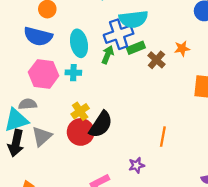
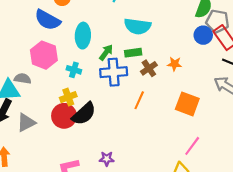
blue cross: (119, 34) -> (114, 72), moved
cyan cross: (73, 73) -> (74, 70), moved
gray triangle: (42, 136) -> (26, 122), moved
orange line: (163, 137) -> (139, 100), moved

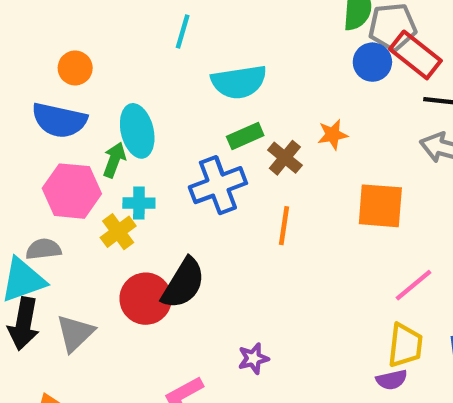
green arrow: (106, 52) -> (114, 160), moved
yellow cross: (68, 97) -> (118, 232), moved
pink line: (192, 146) -> (414, 285), turned 30

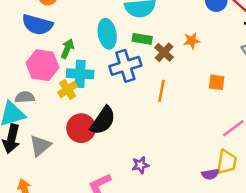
cyan ellipse: (137, 131) -> (107, 34), moved
green rectangle: (245, 136) -> (142, 39), turned 30
cyan cross: (139, 203) -> (80, 74), size x1.5
orange square: (380, 206) -> (217, 82), size x0.6
purple semicircle: (392, 380) -> (210, 174), moved

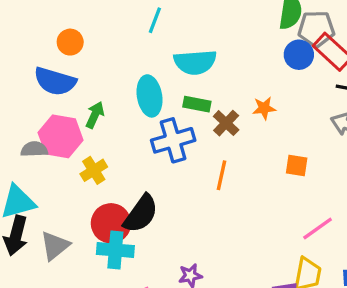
cyan cross: (80, 74) -> (115, 250), moved
gray semicircle: (25, 97) -> (34, 149), moved

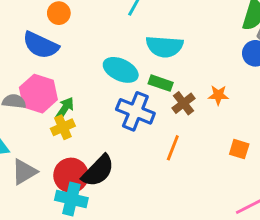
cyan ellipse: (150, 96) -> (121, 70), turned -64
green arrow: (95, 115) -> (65, 108), moved
blue cross: (173, 140) -> (135, 111), turned 30
gray triangle: (55, 246) -> (24, 172), moved

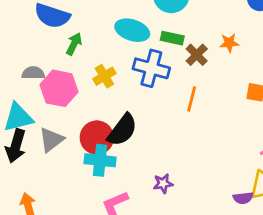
pink hexagon: (38, 94) -> (59, 88), moved
green arrow: (65, 108) -> (74, 44), moved
yellow cross: (63, 127) -> (104, 76), moved

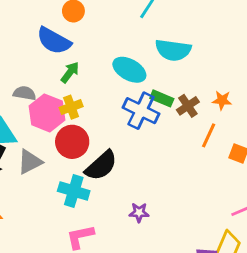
green rectangle: (172, 38) -> (162, 98), moved
yellow cross: (104, 76) -> (71, 107), moved
orange line: (192, 99) -> (209, 135), moved
red circle: (97, 138) -> (72, 142), moved
purple star: (163, 184) -> (139, 212), moved

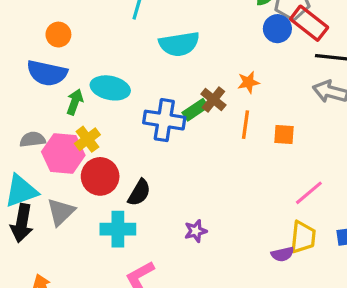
cyan ellipse: (129, 70) -> (110, 88), moved
green rectangle: (162, 98) -> (195, 110), moved, turned -40
black semicircle: (101, 166) -> (139, 193), size x0.7

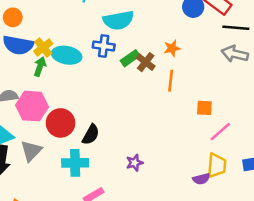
orange circle: (58, 35) -> (13, 17), moved
green rectangle: (195, 110) -> (130, 58), moved
blue cross: (164, 120) -> (104, 46), moved, size x0.7
orange square: (284, 134) -> (204, 108), moved
yellow cross: (87, 139) -> (43, 48), moved

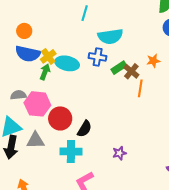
orange line: (171, 81) -> (140, 88), moved
gray triangle: (31, 151) -> (35, 140), turned 42

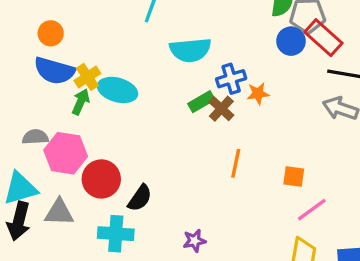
blue cross: (98, 57) -> (231, 79), moved, turned -30
orange line: (140, 88) -> (236, 163), moved

